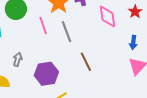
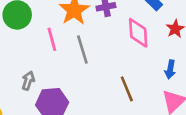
gray arrow: (18, 59) -> (28, 81), moved
brown line: (86, 62) -> (127, 89), moved

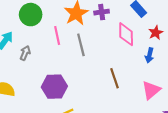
blue arrow: (170, 70) -> (149, 55), moved
gray arrow: (28, 81) -> (25, 53), moved

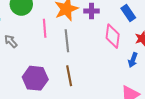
gray arrow: (25, 53) -> (11, 41), turned -72
brown line: (115, 78) -> (69, 76), moved

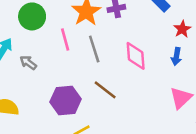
pink diamond: (113, 36) -> (136, 56), moved
brown line: (69, 76) -> (105, 90), turned -30

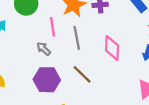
gray arrow: (28, 63) -> (44, 49), moved

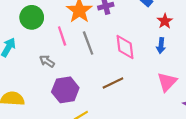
gray arrow: (44, 49) -> (47, 61), moved
brown line: (82, 74) -> (113, 83), moved, turned -60

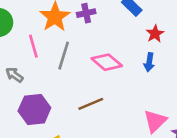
gray line: (88, 43) -> (64, 56), turned 35
pink diamond: (125, 47) -> (107, 62), turned -45
pink triangle: (167, 82) -> (155, 121), moved

